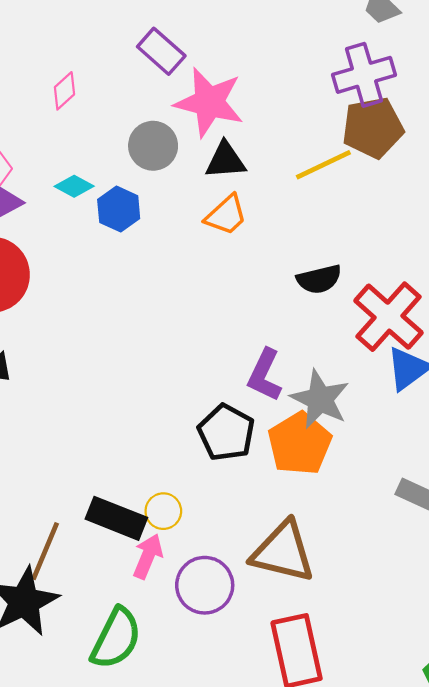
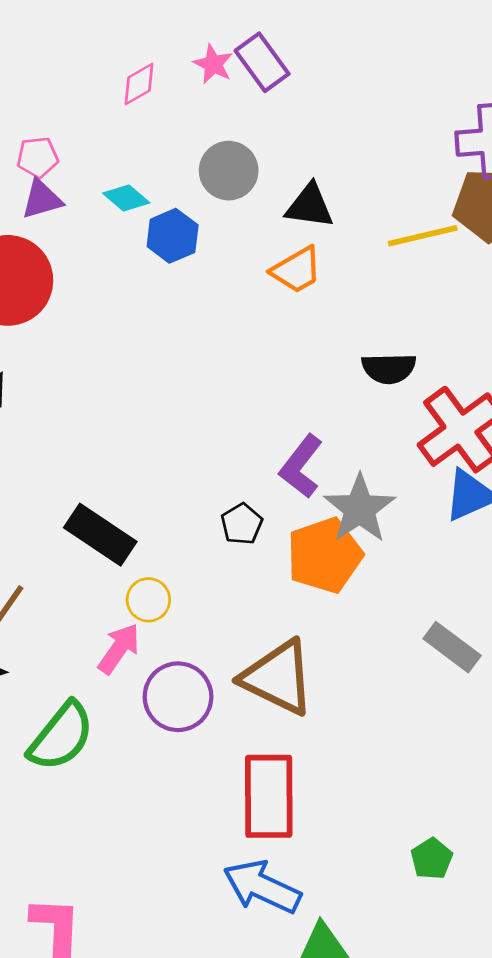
pink star: (209, 102) -> (213, 64), moved, size x0.5
black pentagon: (226, 433) -> (242, 524), size x0.6
black rectangle: (116, 518) -> (100, 535), moved

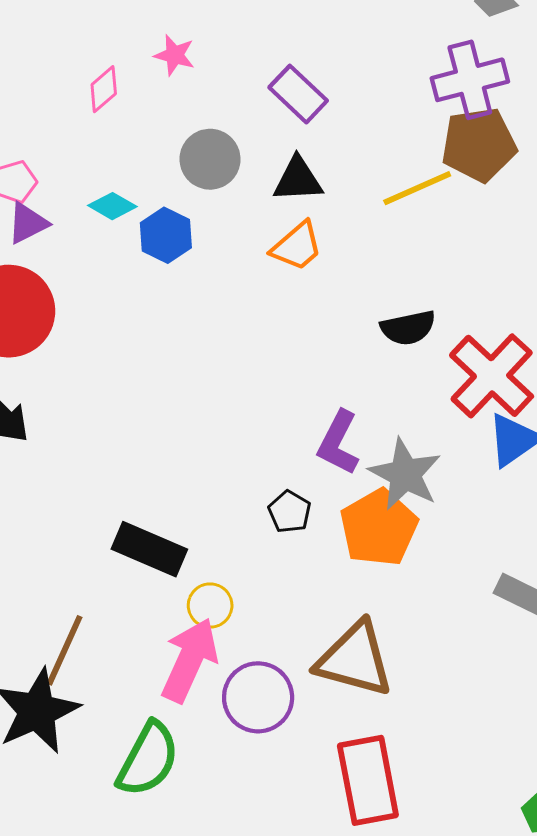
purple rectangle: (262, 62) -> (298, 94), moved
pink arrow: (119, 649) -> (190, 660), size x1.5

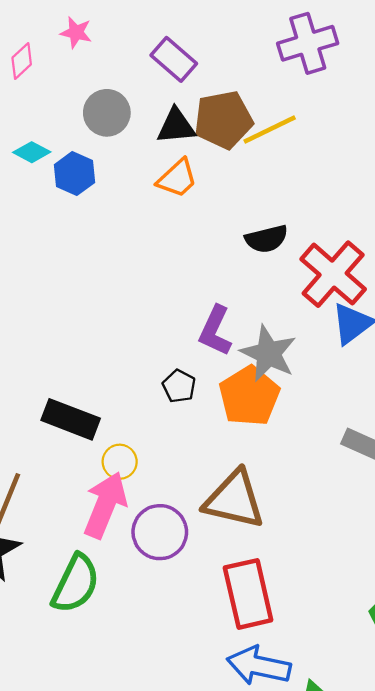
brown pentagon: (479, 145) -> (223, 120), moved

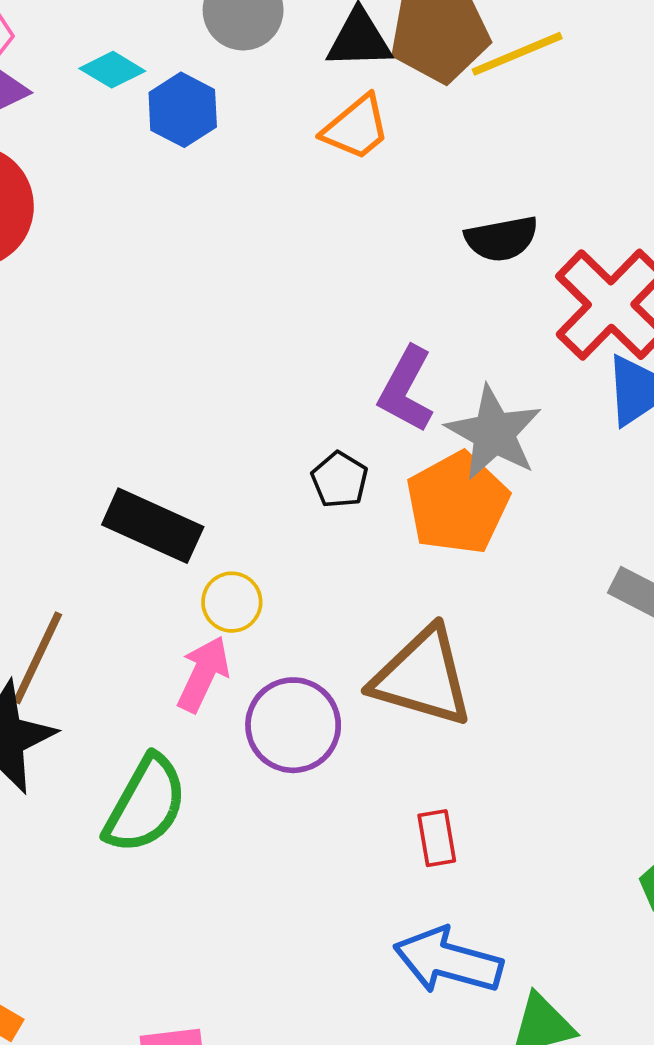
pink arrow: (105, 505) -> (203, 674), size x0.7
red rectangle: (248, 594) -> (437, 838), size x0.5

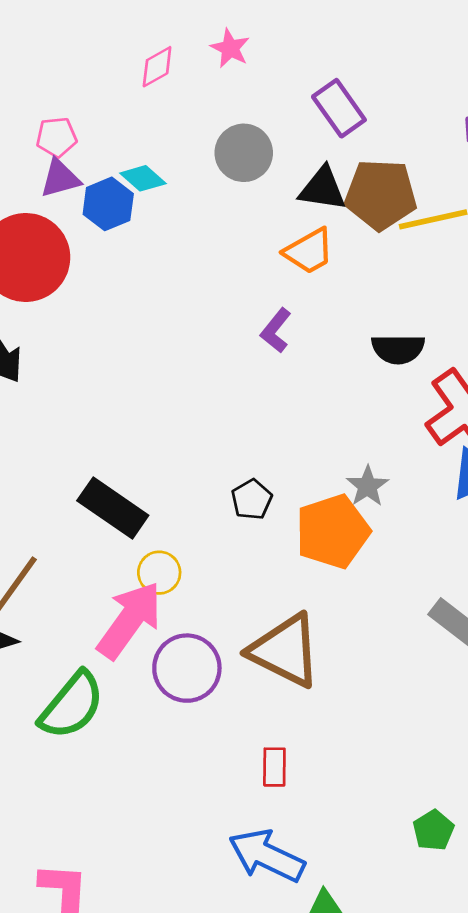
blue hexagon: (183, 110) -> (108, 204), moved
purple L-shape: (406, 389) -> (276, 330), moved, size x0.7
gray star: (494, 433) -> (367, 486), size x0.6
pink arrow: (203, 674) -> (130, 620), size x1.5

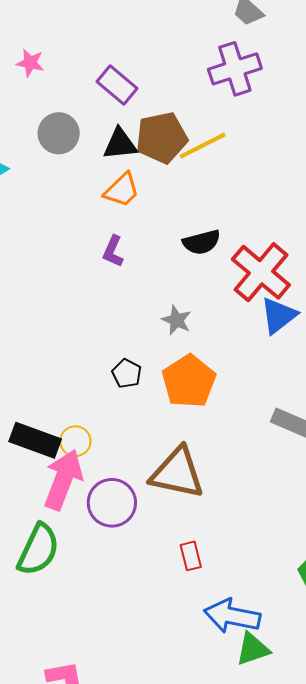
gray star: (367, 486) -> (176, 320), moved
black rectangle: (113, 508) -> (35, 440), moved
blue arrow: (267, 856) -> (232, 616), moved

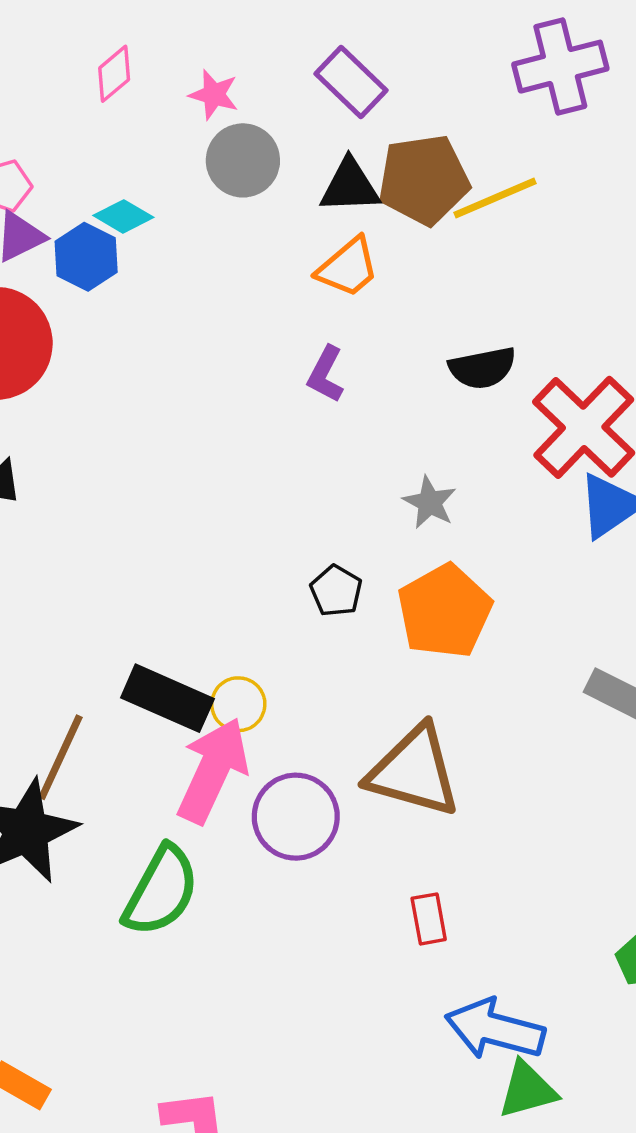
pink star: (30, 63) -> (214, 95), moved

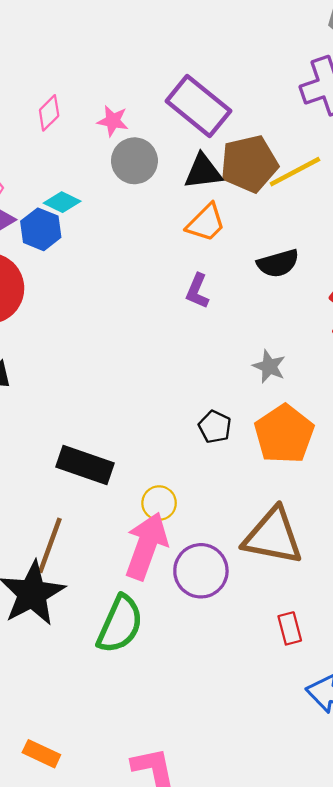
purple rectangle: (351, 82) -> (198, 106), size x1.4
black semicircle: (482, 368) -> (278, 263), moved
black rectangle: (167, 698) -> (85, 465), moved

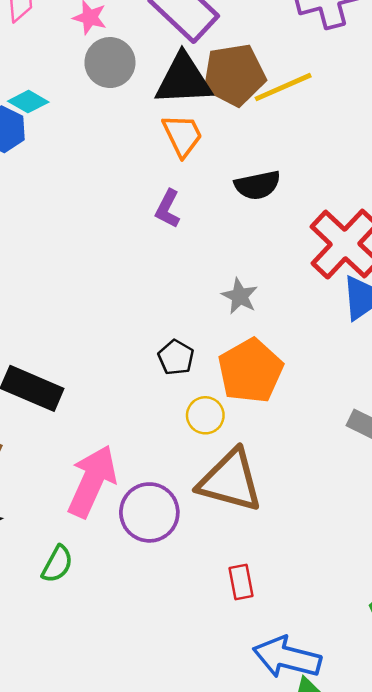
black triangle: (203, 172) -> (183, 80), size x1.4
orange trapezoid: (206, 223) -> (182, 135), turned -75
yellow circle: (159, 503) -> (205, 415), moved
green semicircle: (120, 624) -> (57, 564), size x0.6

